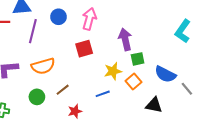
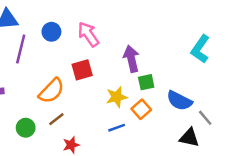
pink arrow: (89, 19) -> (88, 34), turned -50
orange semicircle: (43, 66) -> (51, 91), moved, turned -30
blue line: (103, 94) -> (117, 128), moved
black triangle: (154, 105) -> (189, 138), moved

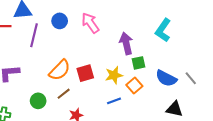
cyan L-shape: (200, 49) -> (163, 30), moved
red square: (82, 70) -> (85, 73), moved
gray line: (205, 118) -> (191, 78), moved

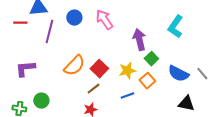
green square: (139, 63) -> (151, 59), turned -32
red square: (85, 73) -> (99, 69), turned -30
brown line: (64, 94) -> (93, 89), moved
green circle: (38, 101) -> (41, 101), moved

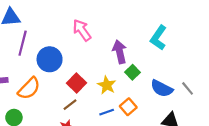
blue circle: (74, 18) -> (50, 59), moved, size x1.5
orange semicircle: (74, 66) -> (29, 88), moved
yellow star: (127, 71) -> (107, 85), turned -30
orange square: (147, 81) -> (128, 107), moved

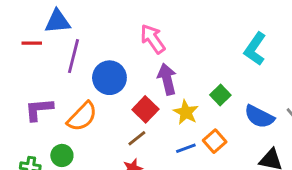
purple arrow: (120, 52) -> (167, 79), moved

